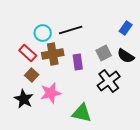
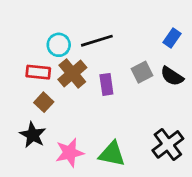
red rectangle: (28, 53) -> (38, 72), turned -36
brown cross: (53, 54) -> (72, 73), turned -30
black cross: (109, 81) -> (168, 144), moved
pink star: (51, 93) -> (70, 153), moved

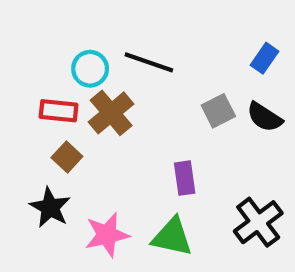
black line: (97, 41) -> (149, 62), turned 36
purple rectangle: (106, 84) -> (185, 178), moved

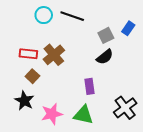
black line: (149, 62) -> (72, 16), moved
cyan circle: (90, 69) -> (44, 15), moved
gray square: (218, 111) -> (106, 35), moved
black semicircle: (265, 117) -> (105, 57), moved, turned -72

